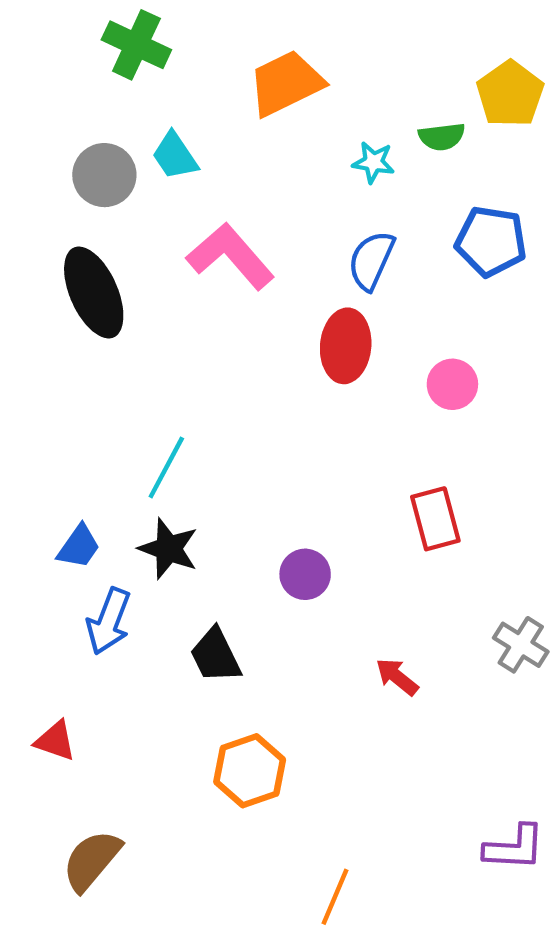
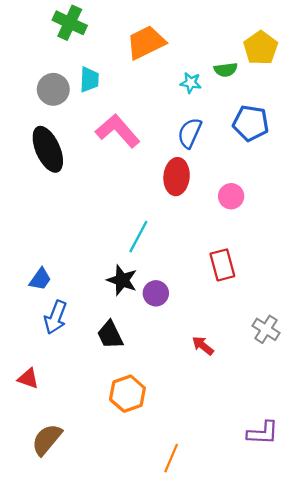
cyan trapezoid: (175, 156) -> (89, 80), turned -144
cyan line: (166, 468) -> (138, 237), moved
black star: (168, 549) -> (122, 280), moved

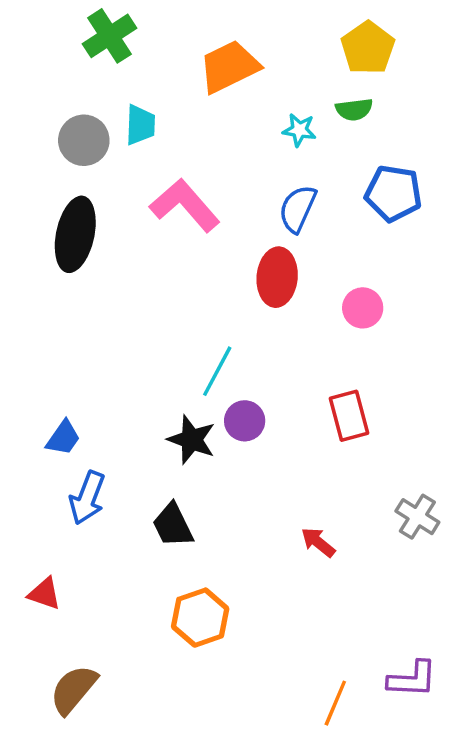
green cross: (70, 23) -> (109, 36), turned 32
yellow pentagon: (261, 48) -> (368, 48), moved
black ellipse: (48, 149) -> (75, 234), turned 36
purple circle: (156, 293) -> (245, 421), moved
orange line: (171, 458) -> (335, 703), moved

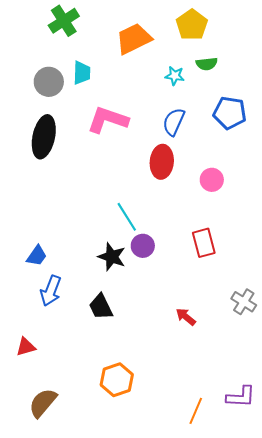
yellow pentagon: (368, 48) -> (192, 25), moved
pink L-shape: (185, 205) -> (108, 120), turned -30
cyan line: (217, 371) -> (127, 217), turned -60
red triangle: (44, 594) -> (26, 347), turned -35
orange hexagon: (200, 618) -> (117, 380), moved

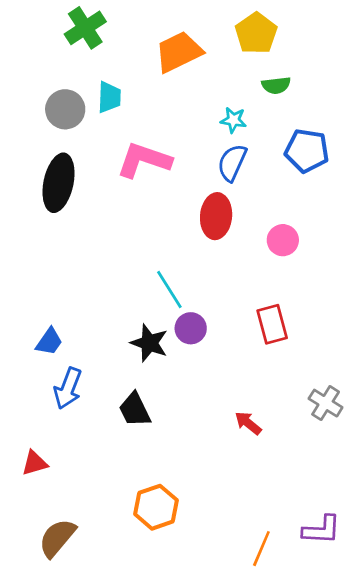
cyan star: (175, 76) -> (233, 120), moved

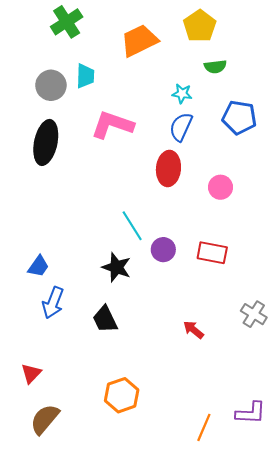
red rectangle: (272, 324) -> (212, 253), turned -64
purple circle: (191, 328) -> (163, 250), moved
red triangle: (34, 463) -> (31, 373), moved, turned -30

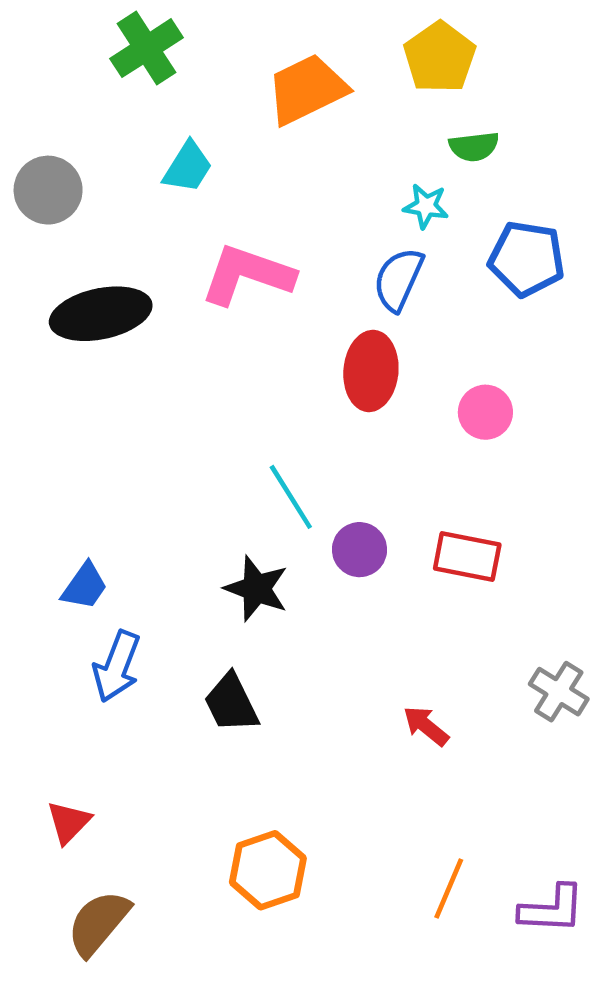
cyan trapezoid: (85, 76) -> (188, 167), turned 30
gray circle: (51, 85) -> (48, 190), moved
cyan star: (182, 94) -> (426, 206), moved
black ellipse: (46, 142) -> (101, 314), turned 66
orange line: (204, 427) -> (449, 889), moved

